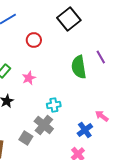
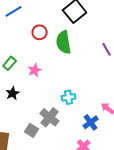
green semicircle: (79, 67) -> (64, 42), moved
cyan cross: (54, 105) -> (69, 97), moved

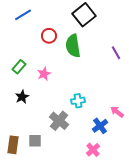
gray square: (32, 130) -> (35, 141), moved, turned -32

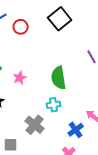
red circle: (49, 36) -> (21, 27), moved
green semicircle: (73, 46) -> (59, 78), moved

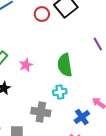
red circle: (21, 27) -> (42, 14), moved
gray cross: (35, 125) -> (41, 112), turned -30

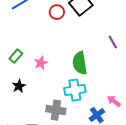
cyan cross: (60, 92) -> (75, 90), size x1.5

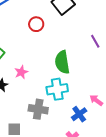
red circle: (57, 12) -> (36, 24), moved
pink star: (41, 63) -> (21, 72), moved

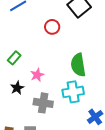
gray cross: (38, 109) -> (43, 103), moved

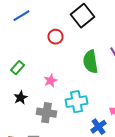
green semicircle: (78, 65) -> (90, 62), moved
pink star: (37, 75) -> (50, 81), moved

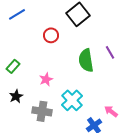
cyan cross: (76, 102) -> (72, 100), turned -35

